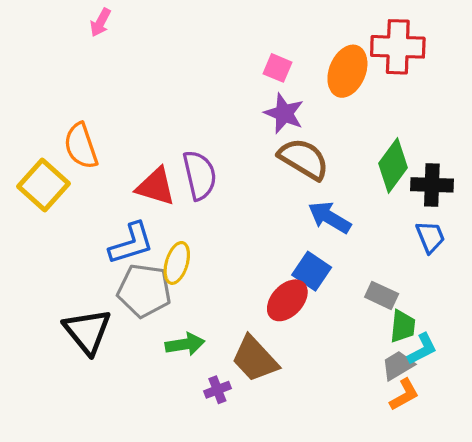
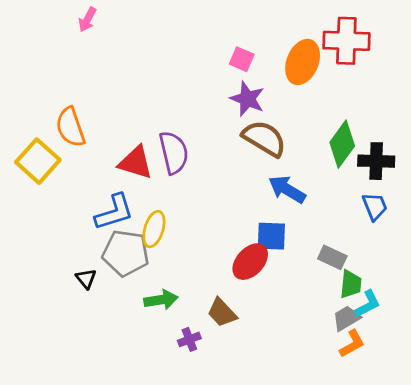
blue square: (312, 271) -> (271, 236), turned -32
black triangle: (87, 331) -> (86, 279), moved, size x0.5
brown trapezoid: (255, 359) -> (222, 313), size x0.7

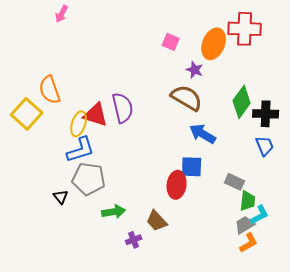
purple star: (247, 99) -> (195, 70), moved, size x0.7
yellow ellipse: (154, 229) -> (79, 124), moved
red ellipse: (250, 262) -> (177, 185), turned -36

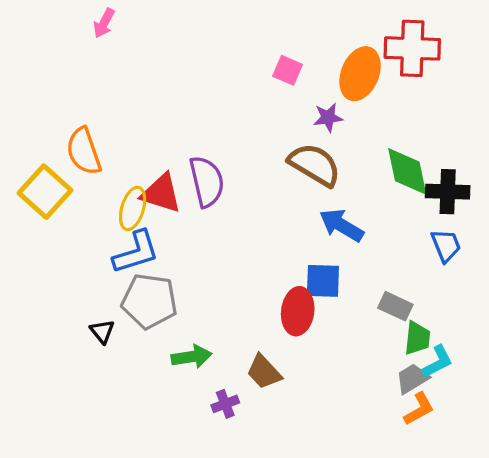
purple star: (195, 70) -> (328, 117), turned -30
green diamond: (242, 102) -> (407, 171), turned -48

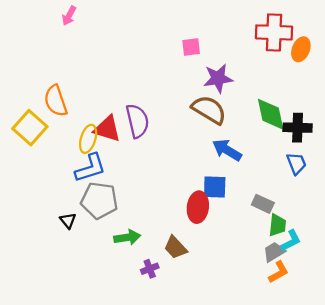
pink square: (288, 70) -> (191, 47), turned -30
orange ellipse: (360, 74) -> (301, 49), moved, size x0.7
purple star: (328, 117) -> (218, 78), size x1.5

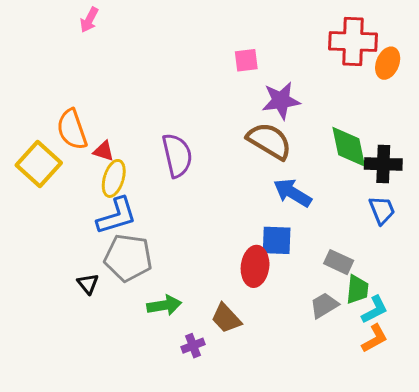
red triangle: (107, 129) -> (104, 151), moved, size x0.6
gray trapezoid: (274, 252) -> (324, 305), moved
orange L-shape: (278, 272) -> (375, 338), moved

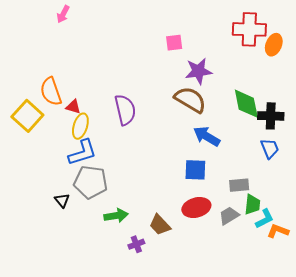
gray rectangle: (339, 262) -> (239, 185), turned -30
red ellipse: (255, 266) -> (196, 208), moved, turned 68
orange L-shape: (375, 338) -> (278, 231), moved, turned -130

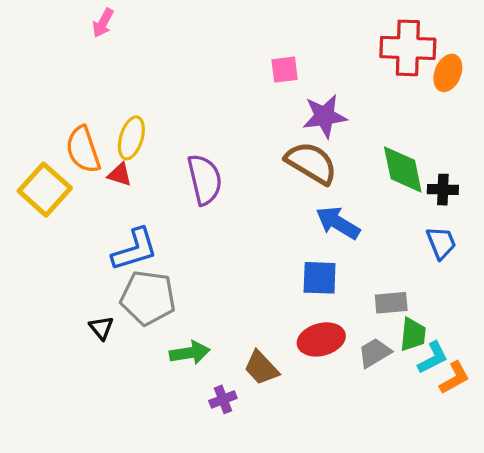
black cross: (271, 116) -> (443, 190), size x0.7
yellow ellipse: (80, 126) -> (131, 138), moved
orange L-shape: (278, 231) -> (455, 378), turned 130

